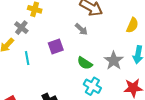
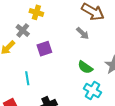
purple square: (56, 46) -> (44, 49), moved
cyan line: (27, 58) -> (27, 78), moved

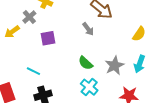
cyan line: (27, 78) -> (33, 71), moved, turned -64

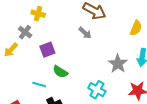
green semicircle: (86, 63) -> (60, 72), moved

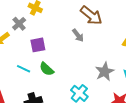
cyan line: (39, 85) -> (24, 69), moved

